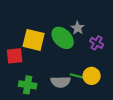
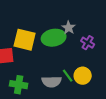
green ellipse: (63, 38) -> (54, 38), turned -55
green line: (77, 76) -> (68, 76), turned 40

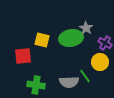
yellow square: (25, 40) -> (42, 40), size x0.7
yellow circle: (83, 76) -> (100, 62), moved

